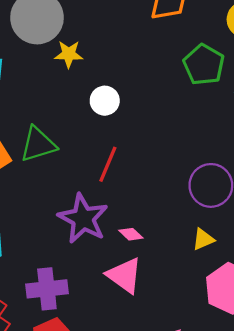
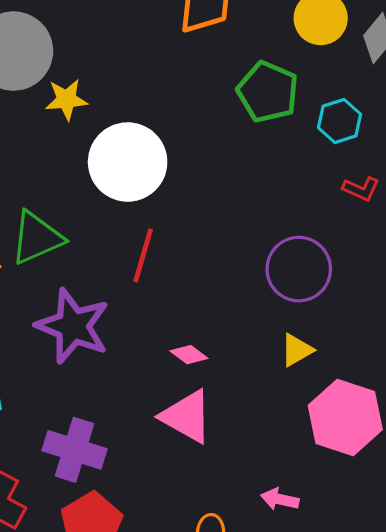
white circle: (105, 101) -> (128, 162), size x1.8
purple star: (83, 219) -> (73, 326), moved
purple cross: (47, 289) -> (75, 450), turned 30

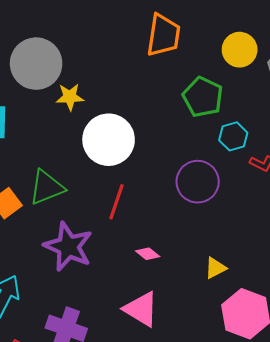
cyan hexagon: (340, 121) -> (233, 136), moved
purple circle: (299, 269) -> (198, 182), moved
pink diamond: (189, 355) -> (148, 254), moved

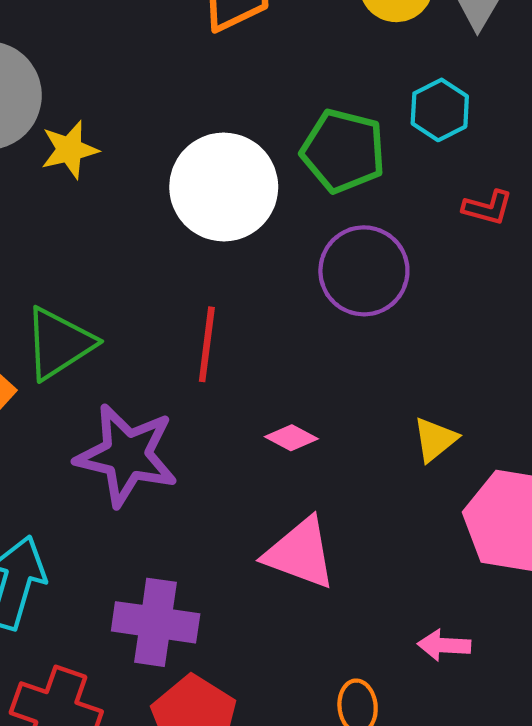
green pentagon: (203, 97) -> (343, 151), moved
cyan hexagon: (233, 136) -> (440, 110), moved
white circle: (109, 140) -> (224, 187), moved

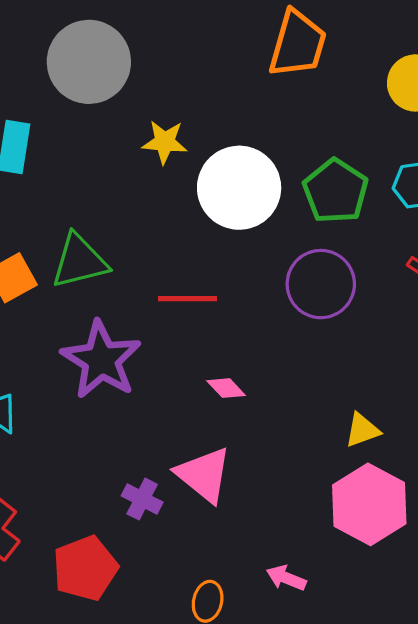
yellow star: (69, 150) -> (165, 142), moved
red line: (207, 344) -> (187, 299), turned 64
yellow triangle: (435, 439) -> (362, 430), moved
purple cross: (156, 622) -> (142, 499), moved, size x0.6

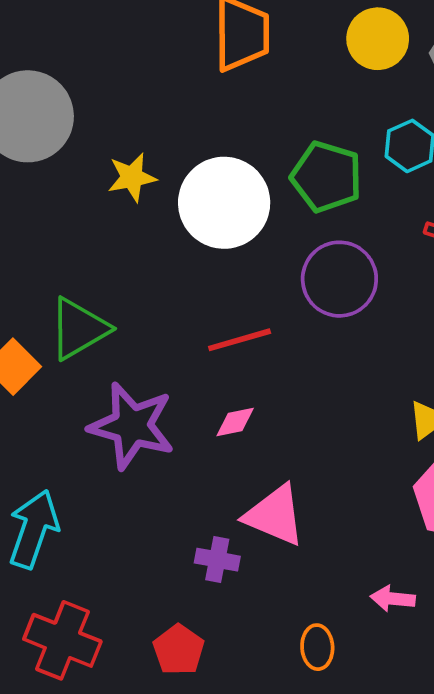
red line: (187, 299) -> (240, 340), moved
pink diamond: (226, 388) -> (235, 422), moved, turned -42
red pentagon: (85, 568) -> (179, 650), size x0.7

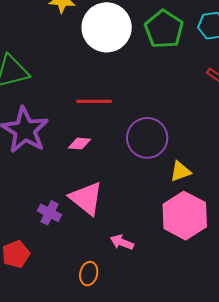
purple circle: (339, 279) -> (147, 138), moved
pink arrow: (393, 599) -> (122, 242), moved

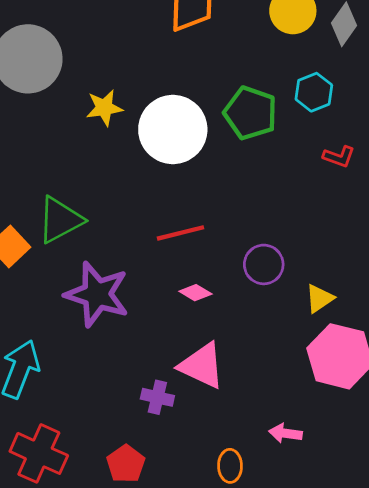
purple circle: (147, 138) -> (264, 264), size x0.7
pink diamond: (79, 144) -> (195, 293), moved, turned 40
pink arrow: (122, 242) -> (285, 433), moved

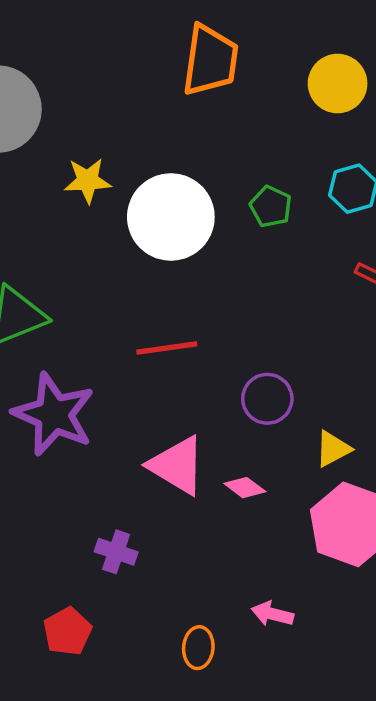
green pentagon: (250, 113) -> (271, 206), size x0.6
pink diamond: (195, 293) -> (245, 488), moved
pink triangle: (202, 366) -> (177, 465), moved

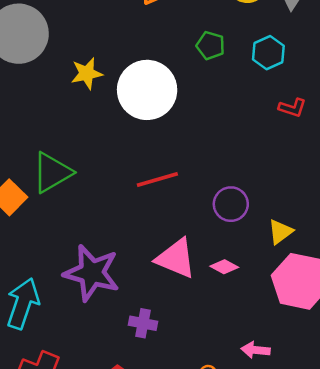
green pentagon: (271, 206) -> (210, 45), moved
purple star: (54, 414) -> (92, 273), moved

